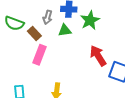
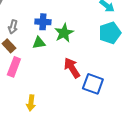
gray arrow: (48, 17) -> (13, 27), moved

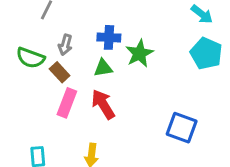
cyan pentagon: (110, 33) -> (206, 53), turned -30
red arrow: (72, 68) -> (103, 104), moved

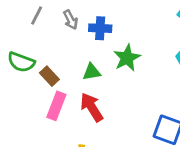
blue cross: (109, 37) -> (100, 28), moved
gray arrow: (65, 45) -> (71, 20), moved, turned -42

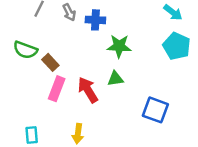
green star: (127, 58) -> (119, 46), turned 30
green triangle: (92, 72) -> (115, 79), moved

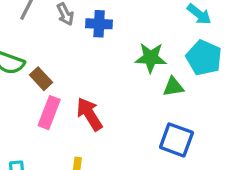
green star: (119, 46) -> (151, 58), moved
green triangle: (115, 79) -> (173, 87), moved

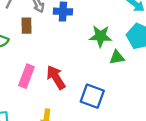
brown rectangle: (41, 79) -> (26, 26), moved, turned 42
blue square: (176, 140) -> (92, 96), moved

